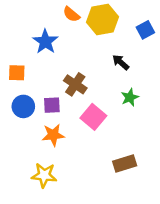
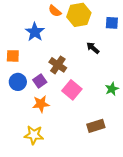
blue square: (145, 30) -> (112, 23), turned 32
green star: (130, 97) -> (112, 89), moved
purple square: (52, 105) -> (40, 81), turned -32

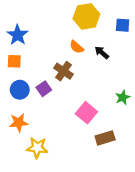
orange semicircle: (55, 11) -> (77, 47), moved
blue star: (35, 32) -> (18, 35), moved
pink square: (72, 90) -> (86, 113), moved
orange star: (41, 104) -> (19, 123), moved

